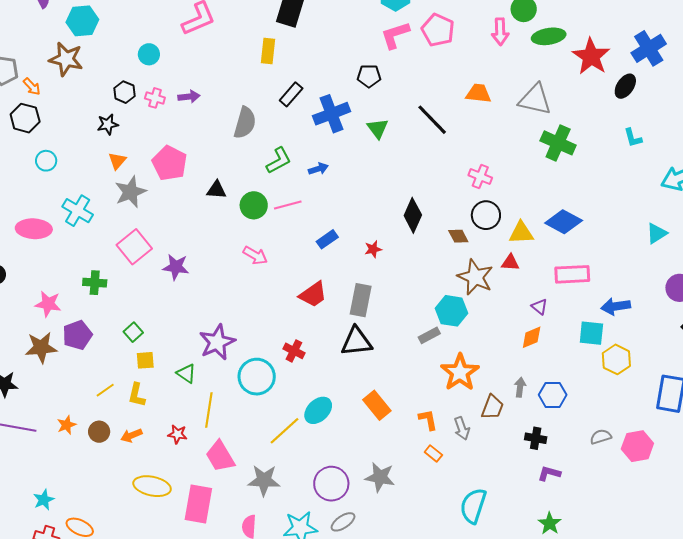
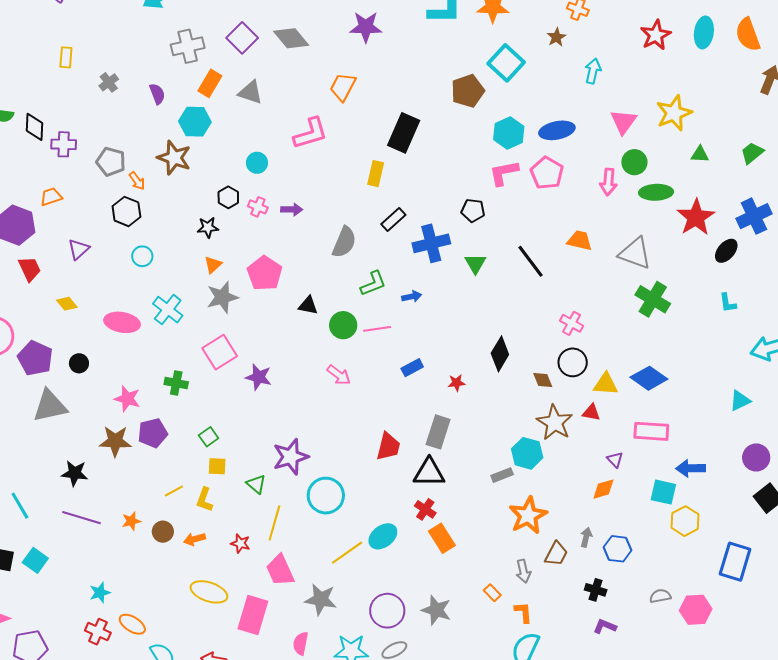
red trapezoid: (313, 294) -> (388, 447), moved, turned -48
red cross: (294, 351) -> (425, 509), moved
orange L-shape: (428, 420) -> (523, 612), moved

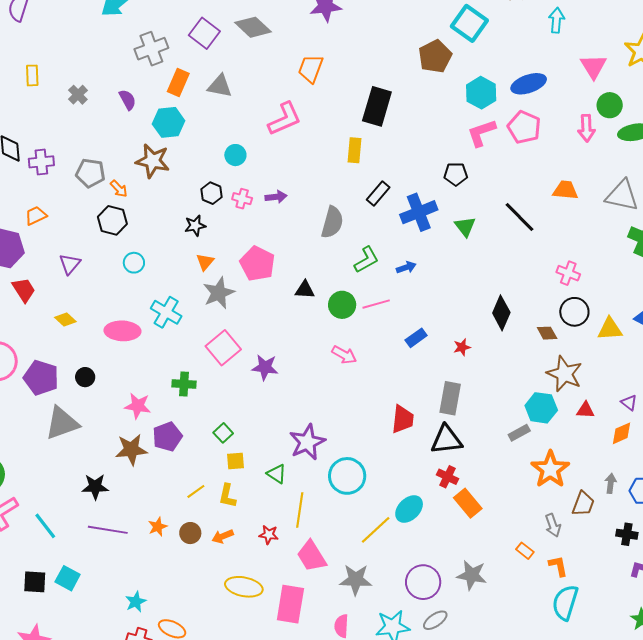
red triangle: (591, 412) -> (586, 410), moved

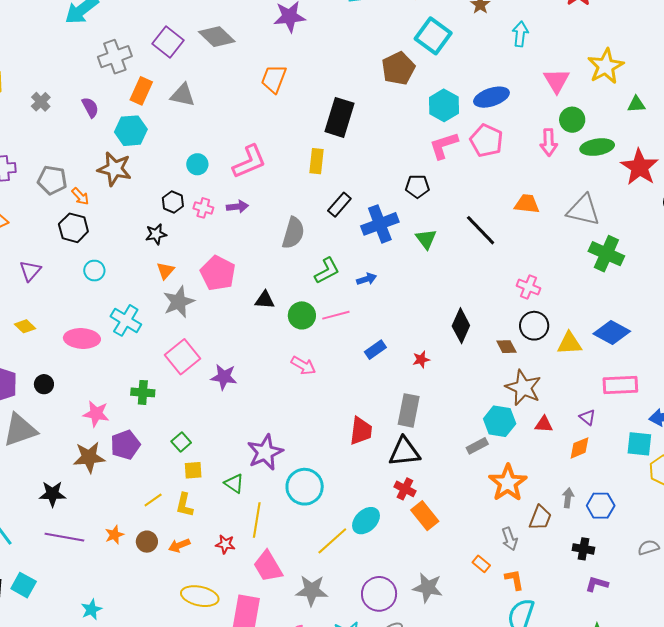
pink L-shape: (285, 119) -> (249, 162), moved

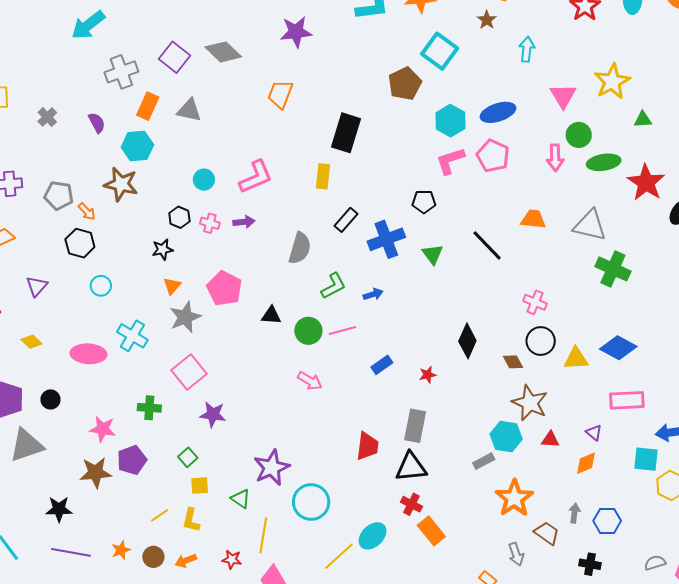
purple star: (224, 377) -> (213, 414), moved
brown trapezoid: (540, 518) -> (547, 533), turned -76

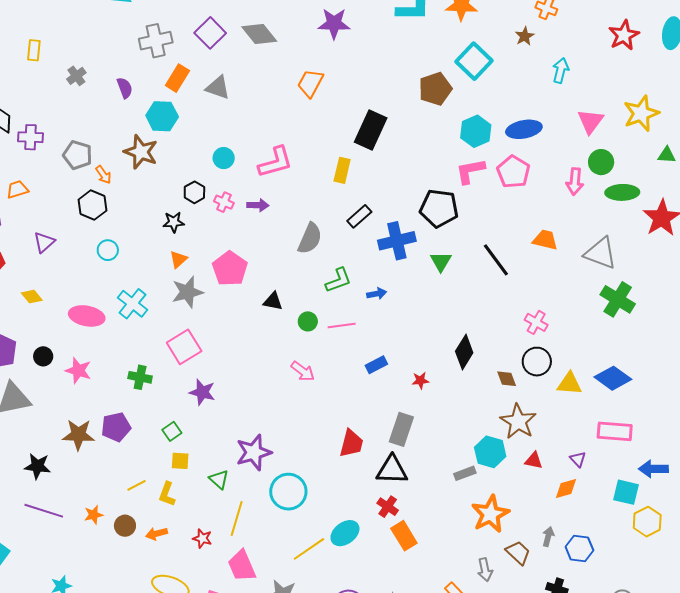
black pentagon: (424, 202) -> (439, 208), size x1.6
green circle: (308, 331) -> (308, 321), size x0.7
pink star: (103, 429) -> (78, 371), moved

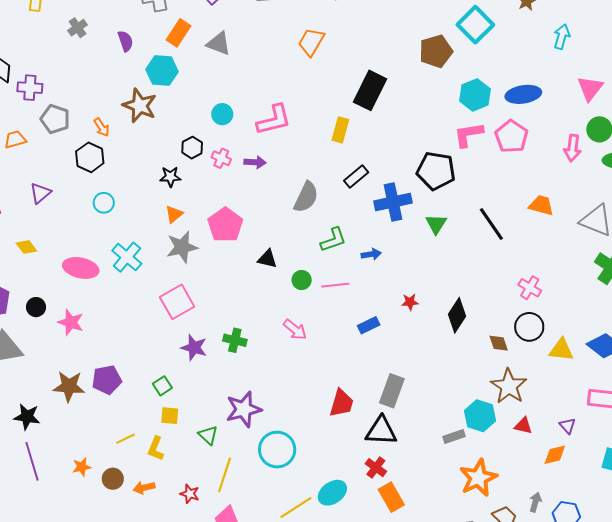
gray pentagon: (78, 155) -> (55, 119), moved
green cross: (140, 377) -> (235, 340), moved
red star: (420, 380) -> (410, 302), moved
purple line: (44, 511) -> (32, 461), turned 54

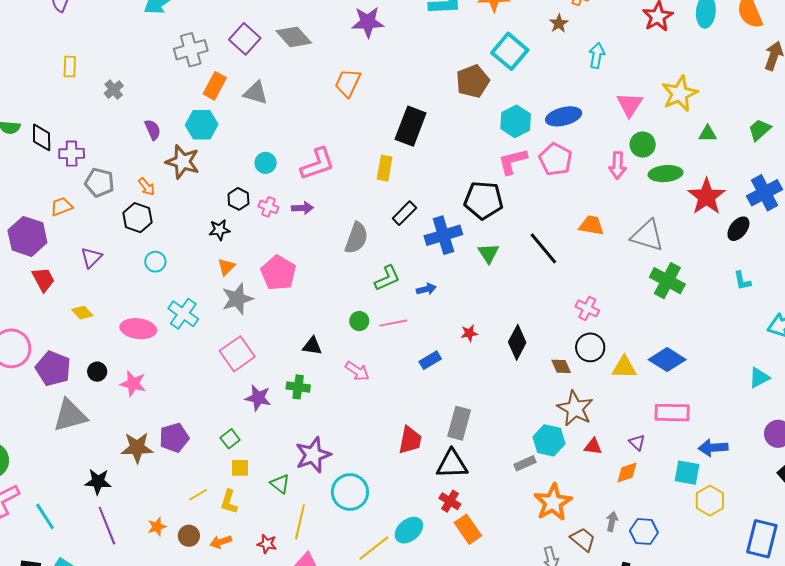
purple semicircle: (125, 41) -> (153, 130), moved
black triangle: (267, 259) -> (312, 346), moved

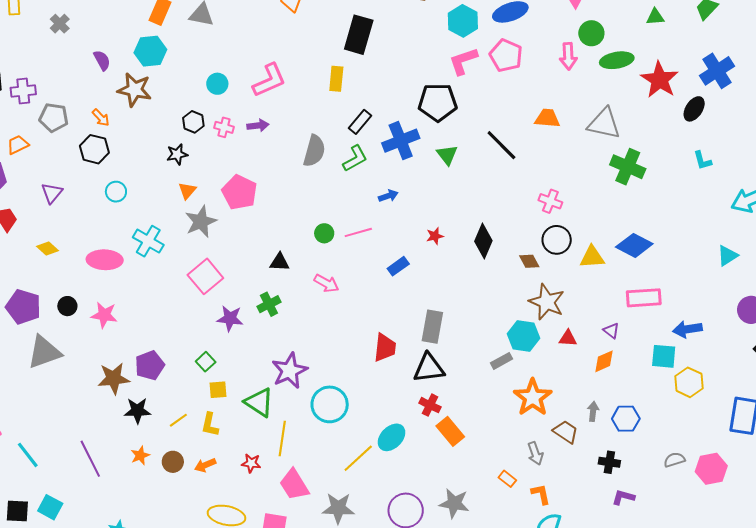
green L-shape: (387, 278) -> (355, 158), moved
green cross: (298, 387) -> (269, 304), turned -30
black star: (98, 482) -> (137, 411), moved
green triangle: (280, 484) -> (259, 402), size x1.5

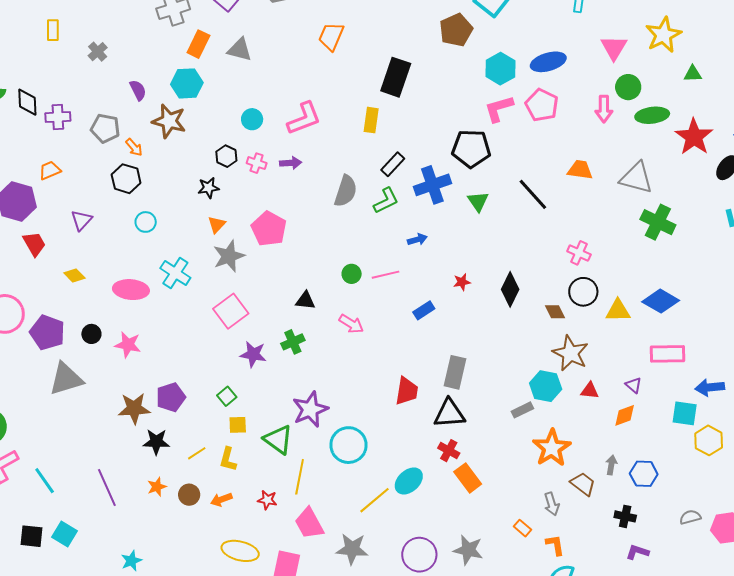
gray pentagon: (54, 118) -> (105, 128), moved

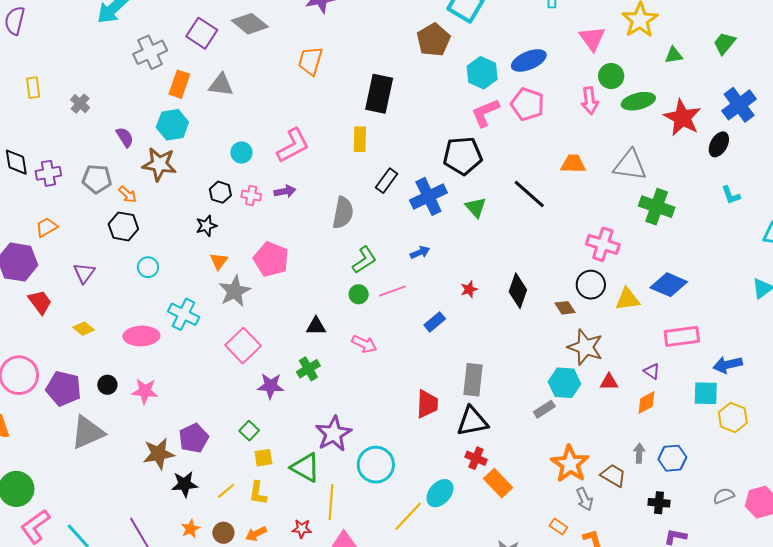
green L-shape: (386, 201) -> (364, 260), moved
pink cross: (579, 253) -> (603, 244), moved, size x1.4
orange star: (552, 448) -> (570, 464), moved

